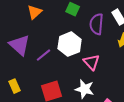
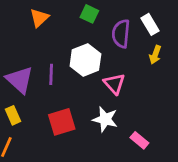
purple triangle: (20, 45) -> (20, 80), moved
purple line: (44, 55) -> (51, 74), turned -49

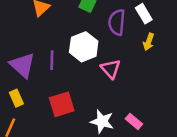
white star: (105, 119) -> (102, 121), moved

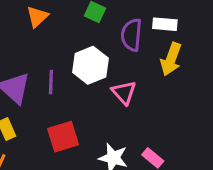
white rectangle: (144, 14) -> (165, 24), turned -54
yellow arrow: (149, 42) -> (171, 59), size x1.5

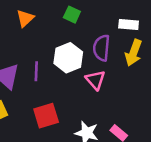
purple semicircle: (131, 35) -> (101, 48), moved

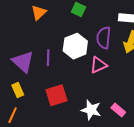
pink triangle: (95, 80) -> (98, 65), turned 48

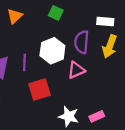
red square: (57, 95) -> (40, 89), moved
pink rectangle: (118, 110) -> (97, 116), turned -64

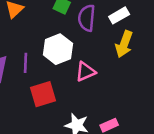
white rectangle: (105, 22) -> (119, 15), turned -35
purple semicircle: (82, 42) -> (87, 18), moved

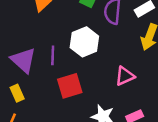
pink triangle: (85, 72) -> (125, 76), moved

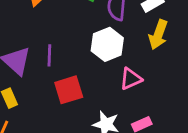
white hexagon: (84, 42) -> (107, 44), moved

